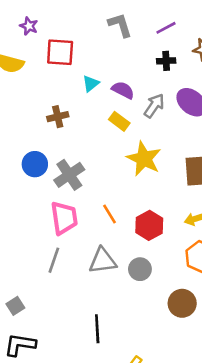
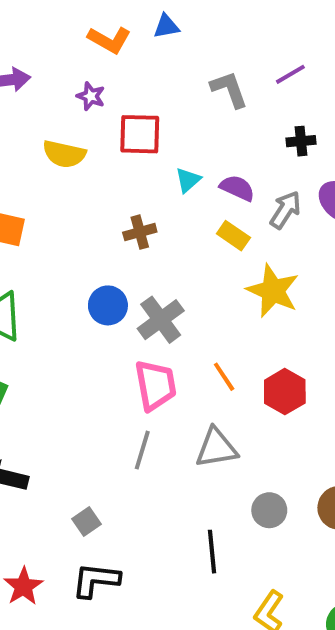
purple line: (166, 28) -> (290, 74), moved
gray circle: (140, 269) -> (269, 510), moved

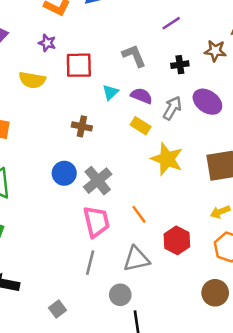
gray L-shape: (229, 89) -> (134, 56), moved
brown cross: (140, 232) -> (82, 126), turned 30
red hexagon: (285, 392) -> (177, 240), moved
gray circle: (269, 510) -> (120, 295), moved

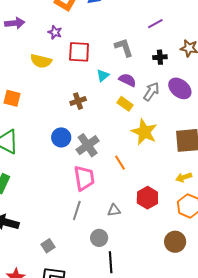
brown cross: (82, 126) -> (78, 101), turned -35
orange line: (139, 214) -> (120, 163), moved
gray triangle: (136, 259) -> (114, 210), size x0.6

